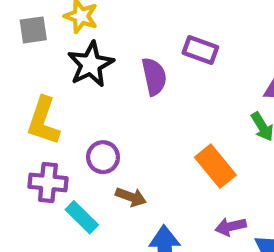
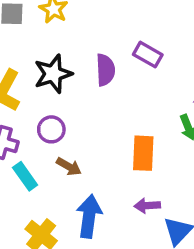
black star: (91, 64) -> (53, 74), moved
orange rectangle: (215, 166) -> (143, 153), turned 32

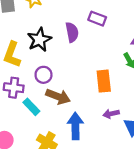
brown arrow: (69, 166) -> (58, 97), size x1.5

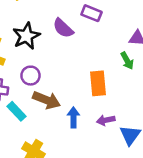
purple semicircle: (72, 32) -> (63, 28), turned 144
blue arrow: (75, 126) -> (73, 117), moved, size x0.7

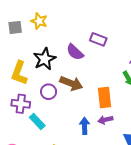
brown arrow: (46, 100) -> (71, 83), moved
purple arrow: (106, 120) -> (105, 120), moved

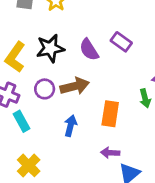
brown arrow: (71, 83) -> (75, 86), turned -50
purple arrow: (105, 120) -> (110, 153), moved
blue arrow: (85, 126) -> (70, 126), moved

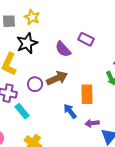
black star: (50, 48) -> (27, 43), moved
blue arrow: (70, 126) -> (70, 111), moved, turned -42

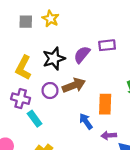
purple rectangle: (86, 39) -> (107, 45), turned -35
black star: (27, 43) -> (54, 59), moved
purple semicircle: (63, 49) -> (82, 55), turned 78

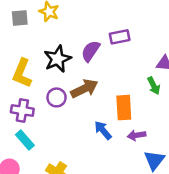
cyan rectangle: (35, 119) -> (25, 140), moved
purple arrow: (109, 135) -> (137, 135), moved

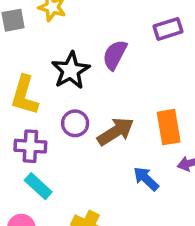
purple rectangle: (120, 37) -> (168, 29), moved
brown arrow: (84, 89) -> (116, 132), moved
blue arrow: (103, 130) -> (146, 179), moved

